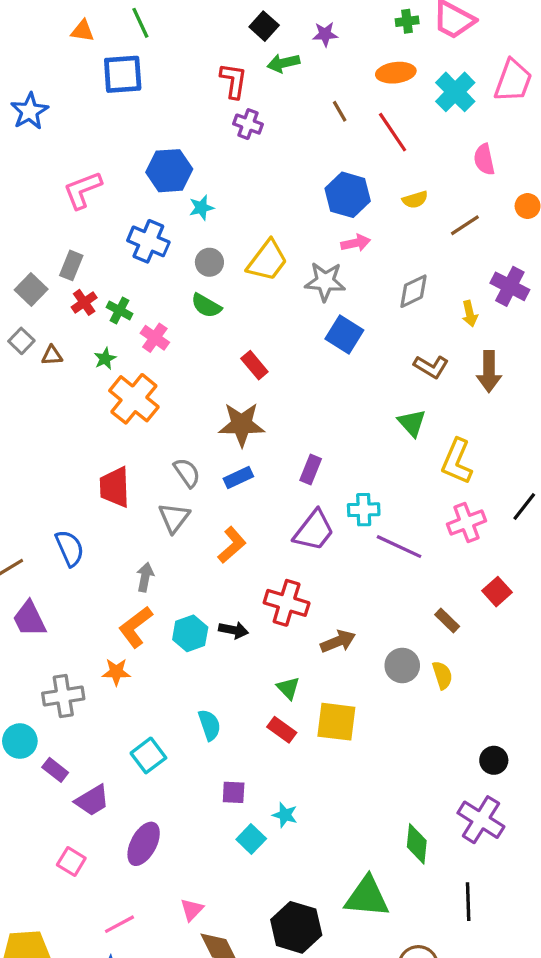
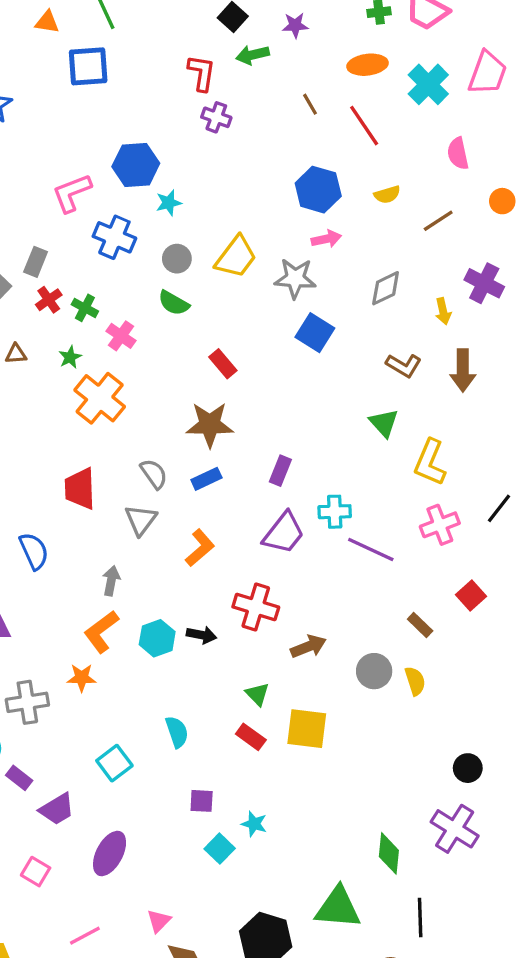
pink L-shape: (83, 190) -> (72, 193), moved
black line: (468, 902) -> (420, 918), moved

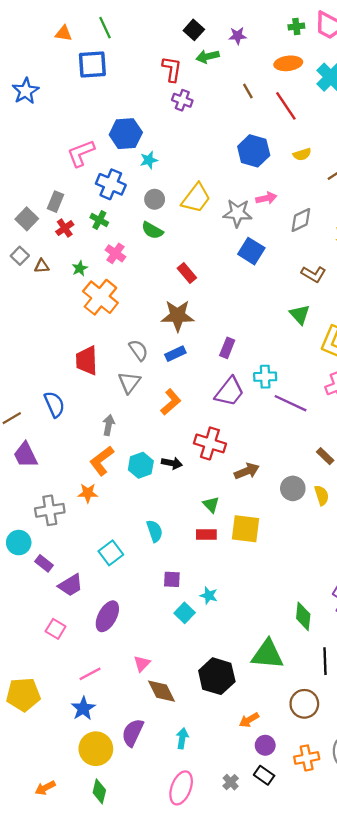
pink arrow: (326, 239) -> (266, 198), moved
green cross: (85, 308) -> (99, 220), moved
red rectangle: (251, 737) -> (206, 534), turned -36

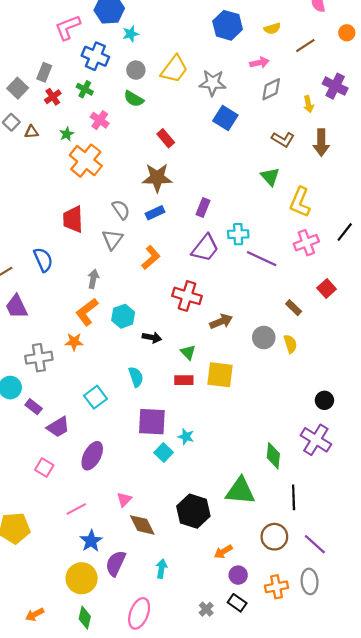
pink arrow: (266, 198) -> (259, 63), moved
black arrow: (172, 463) -> (152, 337), moved
purple square: (172, 579) -> (152, 422), size x1.8
blue star: (83, 708) -> (91, 541), moved
pink ellipse: (181, 788) -> (139, 613), moved

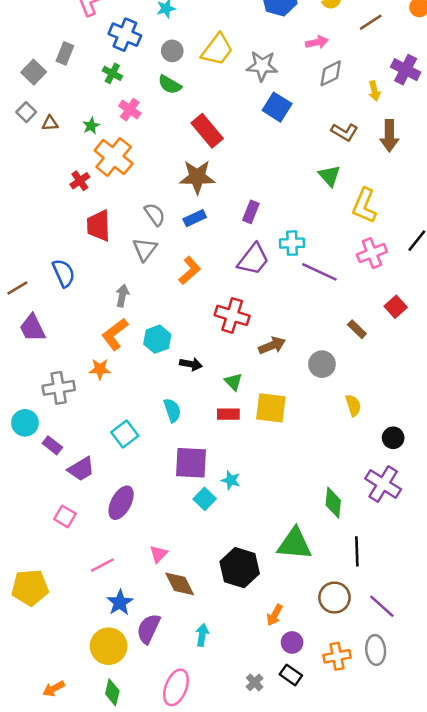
red cross: (53, 97) -> (80, 181), moved
red rectangle: (166, 138) -> (207, 131), size x1.5
yellow semicircle: (290, 344) -> (353, 405), moved
orange arrow: (223, 552) -> (275, 615), turned -30

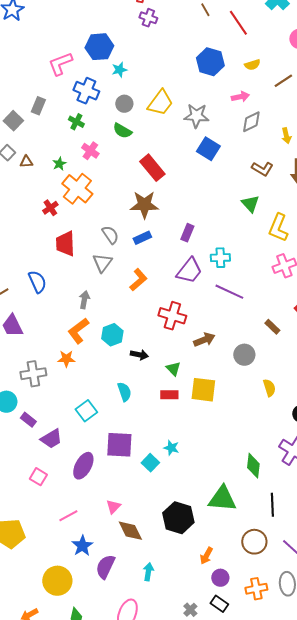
purple line: (319, 272) -> (229, 292), moved
purple square: (191, 463) -> (119, 445), moved
yellow circle: (109, 646) -> (57, 581), moved

